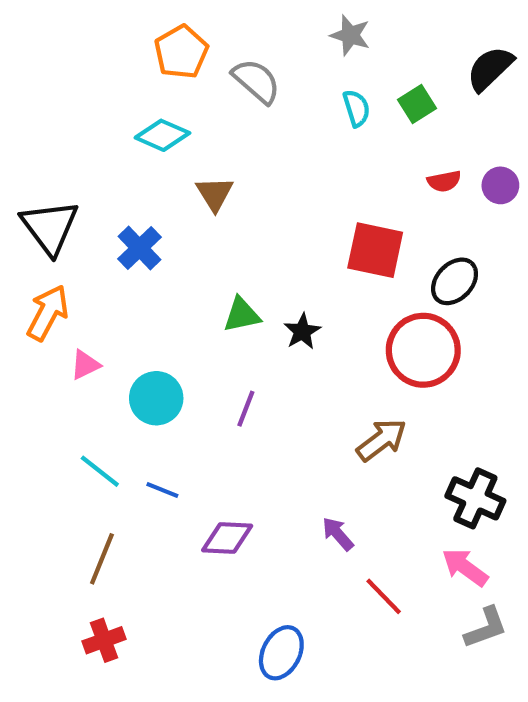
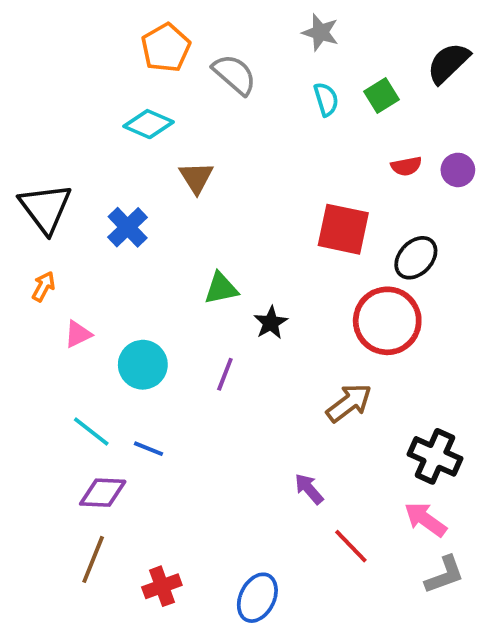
orange arrow: (48, 313) -> (44, 286), size x0.6
black star: (302, 331) -> (271, 323), moved
purple diamond: (227, 538) -> (103, 493), moved
brown line: (102, 559) -> (93, 559), moved
red cross: (104, 640) -> (162, 586), moved

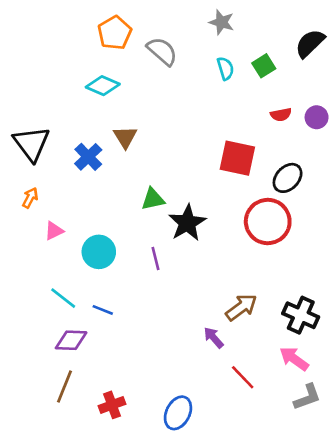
brown triangle: (196, 178) -> (125, 137), moved
black star: (271, 323) -> (187, 223), size x1.6
purple line: (225, 374) -> (156, 258), turned -35
brown arrow: (349, 403) -> (241, 307), moved

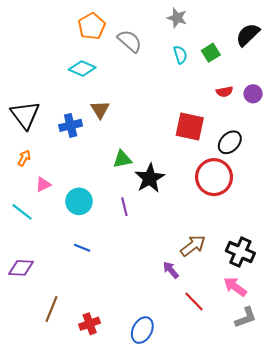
blue cross: (88, 157) -> (71, 125), turned 30
cyan line: (63, 298) -> (22, 212), moved
purple diamond: (71, 340) -> (21, 268), moved

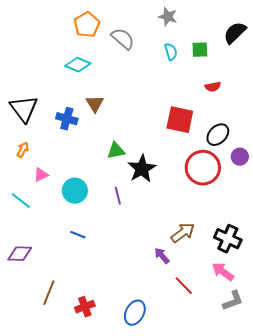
green square: (211, 53) -> (200, 50), turned 30
purple circle: (253, 94) -> (240, 157), moved
blue cross: (71, 125) -> (67, 119), turned 30

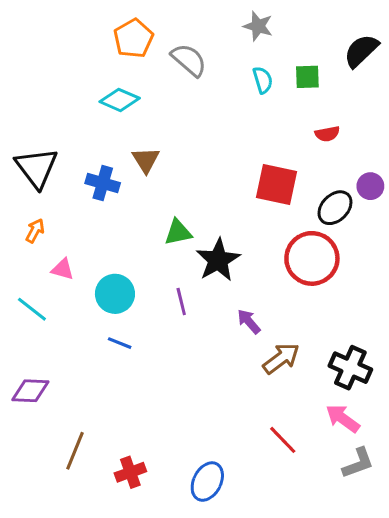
purple circle: (240, 157) -> (370, 186), moved
pink triangle: (41, 175) -> (63, 269), turned 42
blue line: (78, 235) -> (120, 343), moved
purple arrow: (162, 256) -> (249, 322), moved

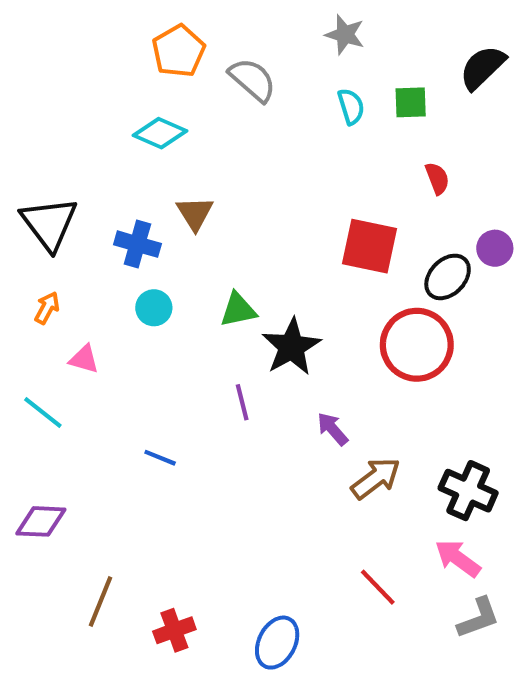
red semicircle: (327, 134) -> (437, 178), turned -100
cyan circle: (115, 294) -> (154, 308), moved, size x0.7

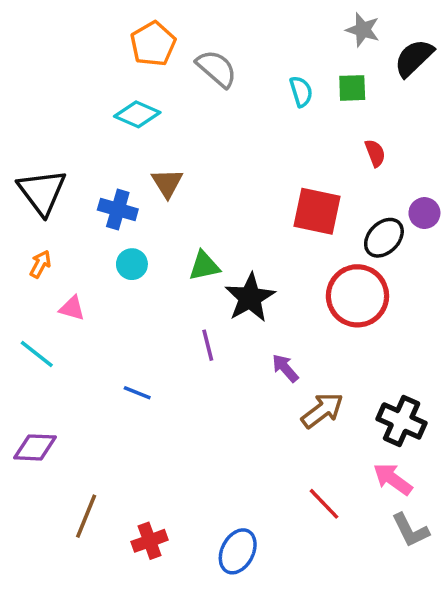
gray star: (345, 35) -> (363, 30), moved
gray L-shape: (478, 618) -> (410, 530), turned 84

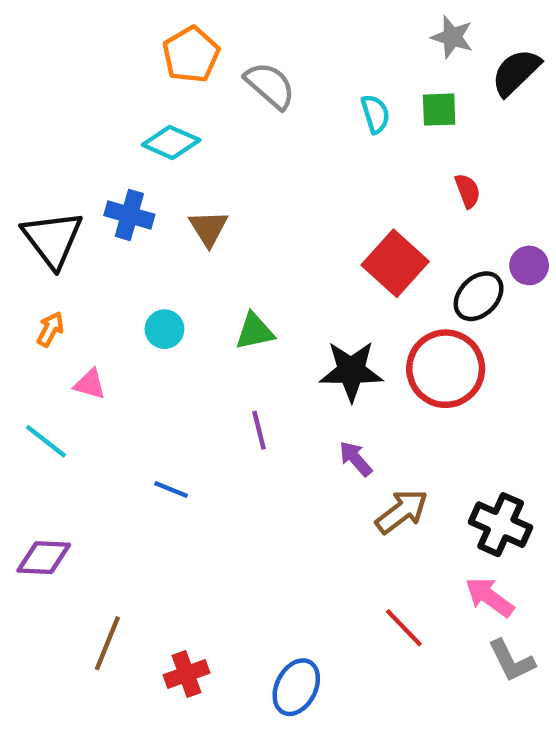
blue cross: (118, 210) -> (129, 215), moved
red square: (317, 211) -> (395, 263), turned 30
black star: (250, 298) -> (351, 371), moved, turned 30

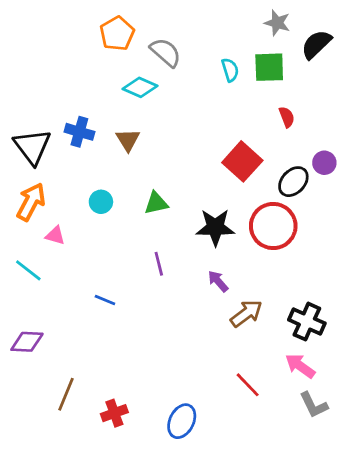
green square: (439, 110) -> (269, 67), size x1.4
cyan diamond: (171, 142) -> (140, 87), moved
orange arrow: (50, 329) -> (31, 202), size x1.8

